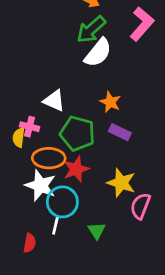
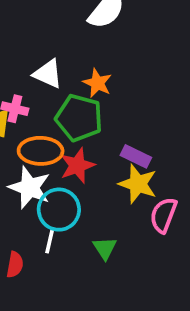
orange star: (110, 102) -> (97, 83), moved
purple rectangle: (120, 132) -> (136, 156), moved

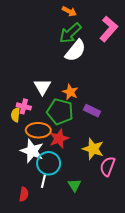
white triangle: (48, 74) -> (42, 87), turned 36
purple rectangle: (136, 156) -> (92, 111), moved

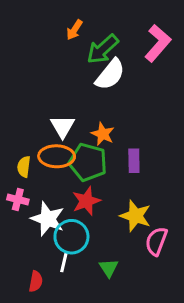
orange arrow: (69, 11) -> (74, 30), moved, turned 96
pink cross: (24, 106) -> (18, 199), moved
purple rectangle: (92, 111) -> (134, 161), turned 63
orange ellipse: (38, 130) -> (57, 156), moved

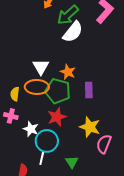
white star: (48, 219) -> (31, 129), size x0.7

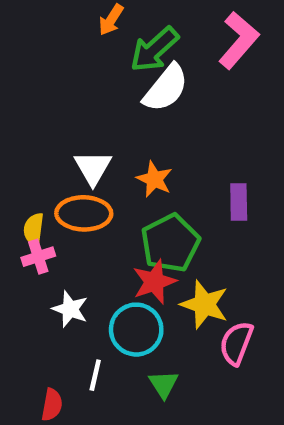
purple rectangle: (89, 90) -> (239, 202), moved
green pentagon: (58, 91) -> (170, 243), moved, turned 30
pink cross: (11, 116) -> (38, 257), moved, turned -32
red star: (57, 117) -> (154, 282), moved
cyan circle: (47, 141) -> (136, 330), moved

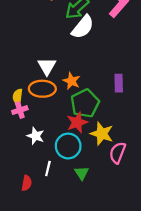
orange star: (154, 179) -> (71, 81), moved

